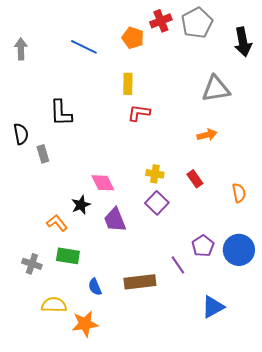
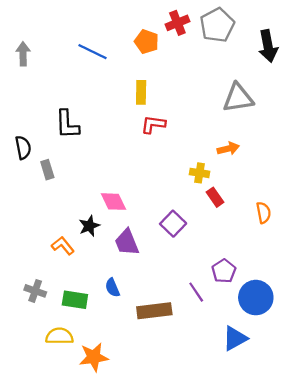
yellow cross: (155, 174) -> (200, 173), moved
blue circle: (239, 250) -> (256, 298), moved
green rectangle: (68, 256) -> (75, 300), moved
blue semicircle: (95, 287) -> (112, 288), moved

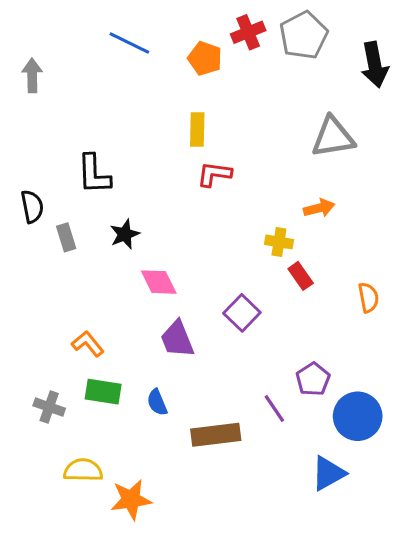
blue line: (93, 52) -> (129, 43), moved
black star: (89, 226) -> (125, 234), moved
green rectangle: (75, 300) -> (103, 392), moved

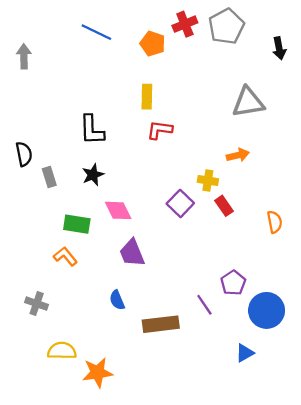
black arrow: (375, 65) -> (279, 48), size x0.7
black L-shape: (94, 174) -> (92, 130), moved
purple square: (242, 313) -> (180, 203), moved
green rectangle: (103, 392) -> (77, 224), moved
blue triangle: (328, 473) -> (245, 353), size x0.7

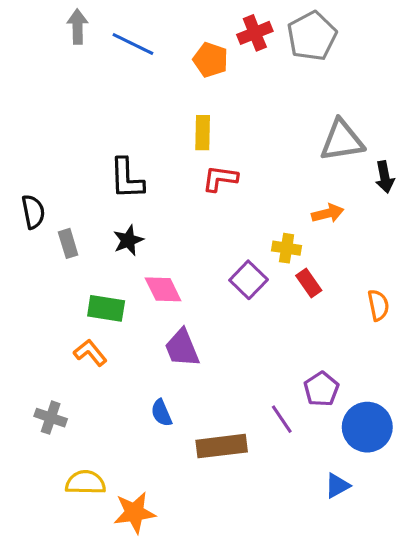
black arrow: (279, 48) -> (385, 177), moved
gray arrow: (24, 56) -> (78, 27), moved

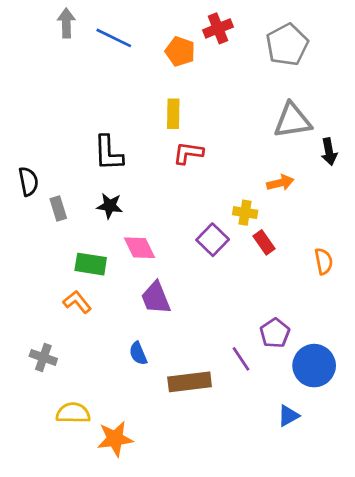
gray pentagon: (312, 36) -> (287, 45), moved
black star: (128, 240) -> (110, 206), turned 30

